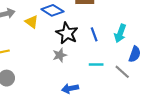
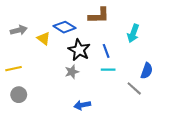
cyan arrow: (120, 33) -> (133, 33), moved
cyan line: (96, 65) -> (108, 70), moved

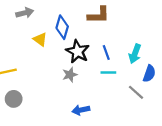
blue diamond: (65, 27) -> (62, 27), turned 75
gray arrow: (19, 30) -> (25, 13), moved
cyan arrow: (133, 33) -> (135, 54), moved

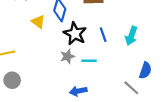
cyan line: (108, 72) -> (89, 61), moved
blue semicircle: (149, 74) -> (145, 70), moved
gray line: (136, 92) -> (131, 88), moved

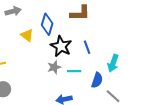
cyan arrow: (131, 36) -> (113, 63), moved
blue semicircle: (145, 70) -> (97, 80), moved

